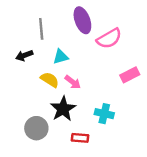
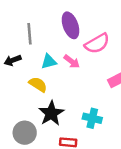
pink arrow: (73, 82) -> (72, 62), moved

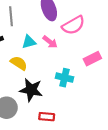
black star: (51, 113) -> (31, 90), turned -30
cyan cross: (92, 118) -> (64, 78), moved

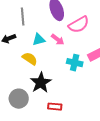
cyan cross: (64, 78) -> (75, 63), moved
black star: (31, 90) -> (41, 83), turned 30

